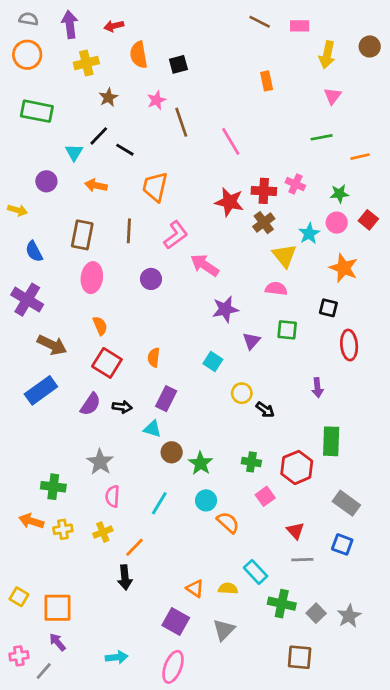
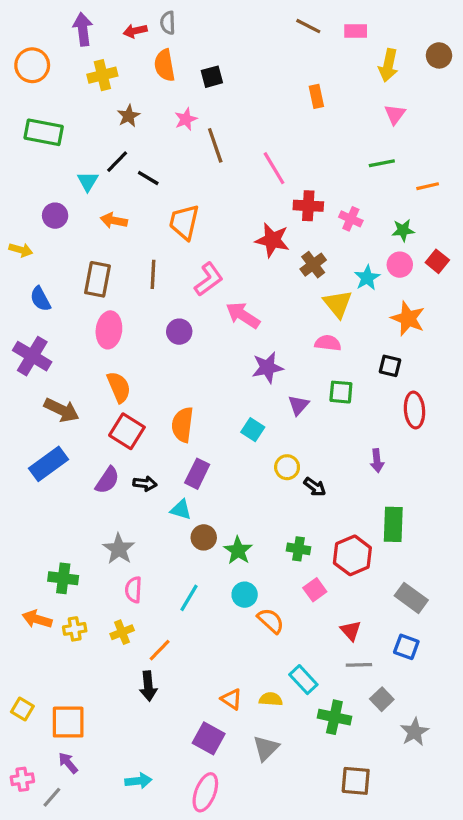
gray semicircle: (29, 19) -> (168, 23), moved, turned -102
red cross: (264, 191) -> (308, 206), moved
orange semicircle: (100, 326) -> (119, 387), size x1.4
orange semicircle: (154, 357) -> (182, 425), size x1.5
gray square: (316, 613) -> (382, 699), moved

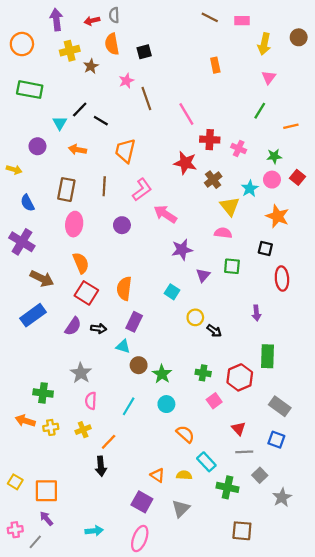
brown star: (129, 116) -> (91, 66), moved
green line: (382, 163) -> (260, 111), turned -48
orange semicircle: (271, 621) -> (185, 434), moved

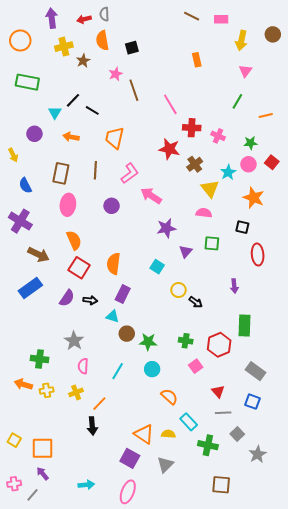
yellow arrow: (14, 170) -> (13, 155), turned 48
green star: (162, 374) -> (148, 342), turned -30
orange triangle: (158, 475) -> (144, 434), size x1.5

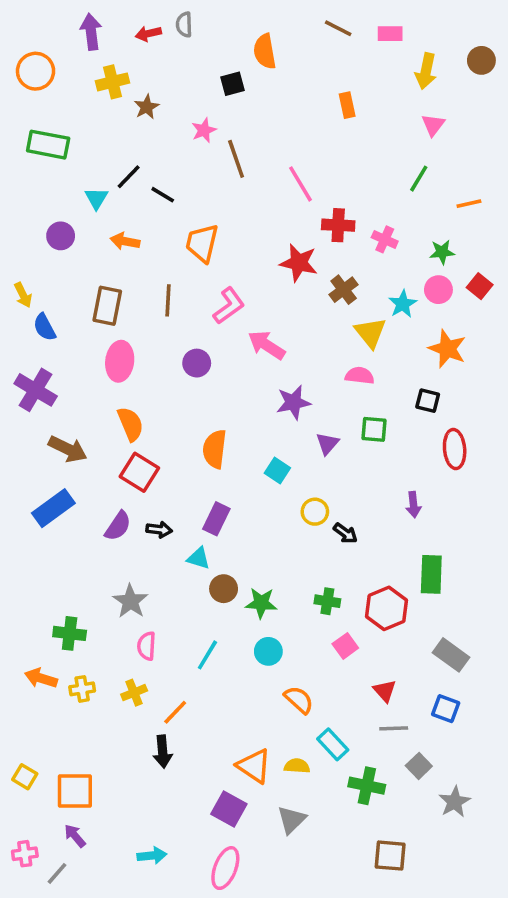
orange semicircle: (102, 40) -> (265, 51), moved
yellow arrow: (13, 155) -> (23, 295), moved
orange semicircle: (114, 264) -> (215, 449), moved

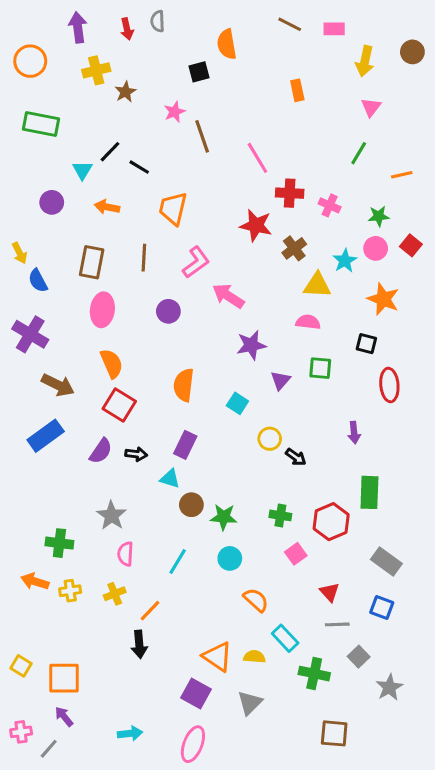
red arrow: (148, 34) -> (127, 29), turned -90
yellow triangle: (370, 333) -> (317, 285), turned -48

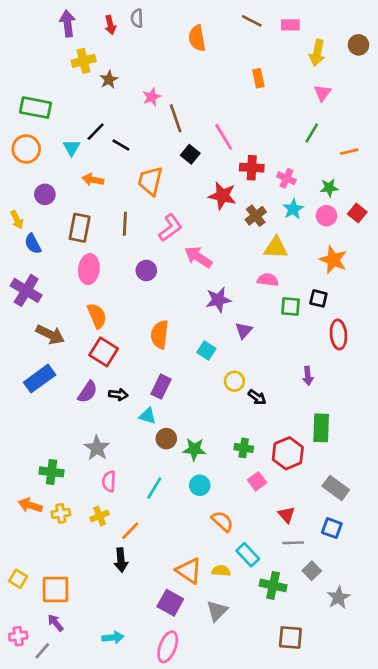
orange circle: (30, 61) -> (26, 149), moved
black square: (199, 72) -> (190, 154), moved, turned -36
purple circle: (52, 202) -> (45, 194), moved
cyan star: (345, 261) -> (293, 209), moved
green square: (320, 368) -> (290, 306), moved

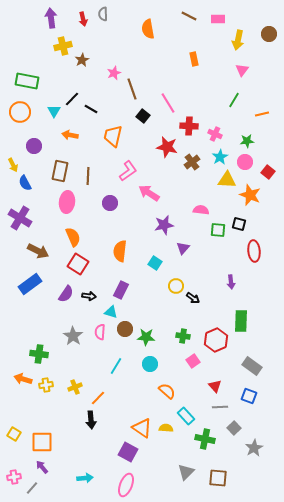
red square: (357, 213) -> (268, 172), moved
brown line: (125, 224) -> (88, 176), moved
yellow triangle: (276, 248) -> (227, 180), moved
pink semicircle: (109, 481) -> (100, 332), moved
gray triangle: (217, 611) -> (186, 472), moved

